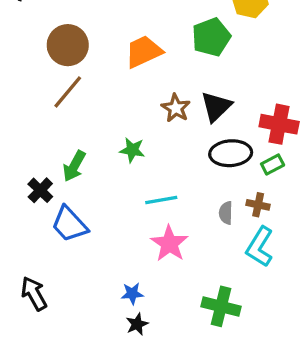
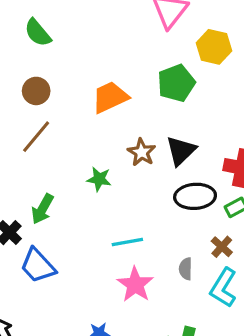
brown circle: (68, 45) -> (36, 91), size x0.7
green star: (132, 150) -> (99, 179), moved
brown cross: (258, 205) -> (222, 247), turned 30
gray semicircle: (226, 213) -> (186, 269), moved

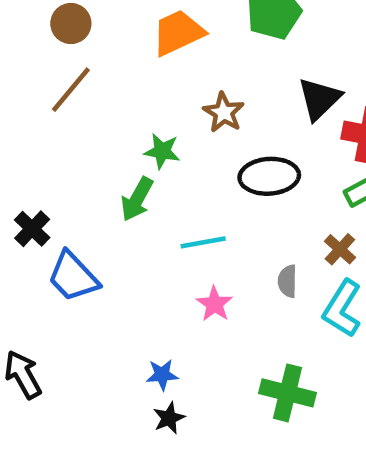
black triangle: (181, 151) -> (319, 99), moved
black ellipse: (195, 196) -> (269, 176), moved
green arrow: (42, 209) -> (137, 199), moved
pink star: (135, 284) -> (215, 304), size x0.7

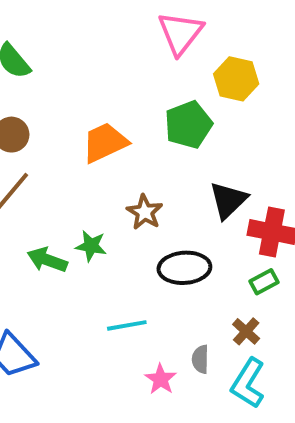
green arrow: (137, 199) -> (47, 260), moved, turned 81
pink star: (215, 304) -> (161, 379), moved

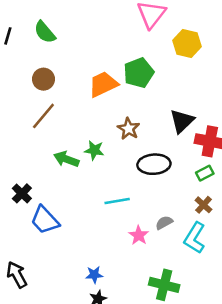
green pentagon: (188, 125) -> (139, 73), moved
brown cross: (246, 331) -> (203, 205), moved
gray semicircle: (200, 359) -> (164, 223), turned 60

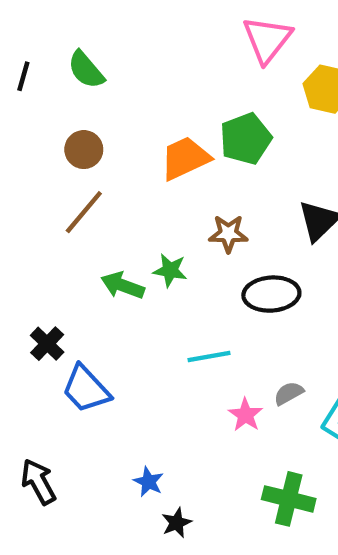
brown star: (129, 129) -> (228, 234), turned -30
blue star: (94, 275) -> (148, 482), moved, turned 30

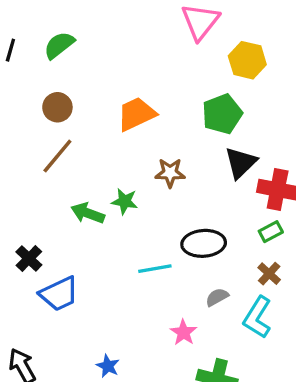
green semicircle: (86, 70) -> (59, 45), turned 92
green pentagon: (246, 139) -> (222, 114), moved
black ellipse: (271, 294) -> (204, 243), moved
blue trapezoid: (86, 389) -> (59, 294), turned -72
pink star: (246, 415) -> (183, 332), moved

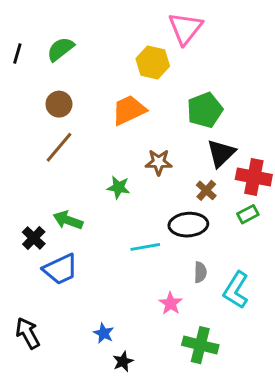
yellow hexagon: (247, 60) -> (153, 62), moved
green arrow: (88, 213) -> (68, 220), moved
brown cross: (269, 274) -> (206, 190), moved
gray semicircle: (217, 297) -> (200, 272), turned 120

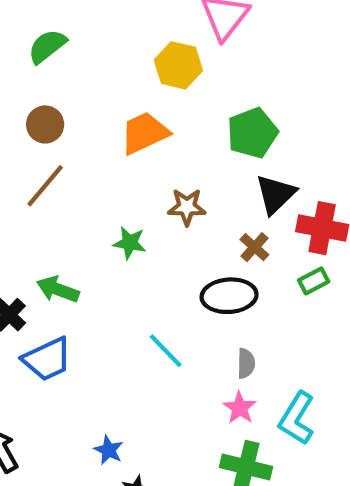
cyan line: (145, 247) -> (166, 351), moved, turned 56
cyan L-shape: (236, 290) -> (297, 418), moved
pink star: (171, 303) -> (240, 408), moved

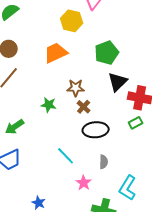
brown cross: (254, 247) -> (84, 107), moved
green arrow: (58, 289) -> (15, 127), turned -54
pink star: (240, 408) -> (84, 183), moved

